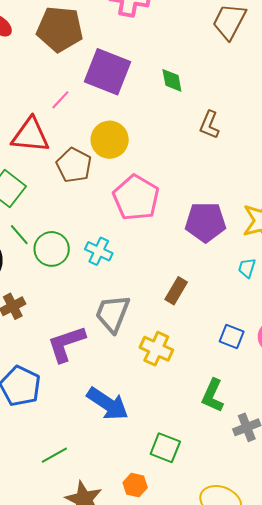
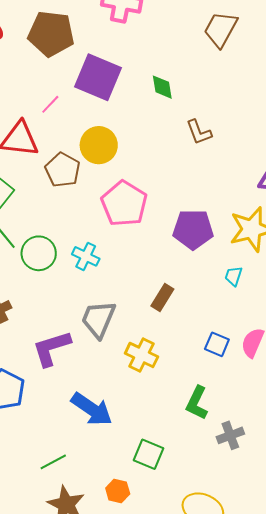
brown L-shape: (209, 125) -> (199, 132), turned -44
green line: (54, 455) -> (53, 462), moved

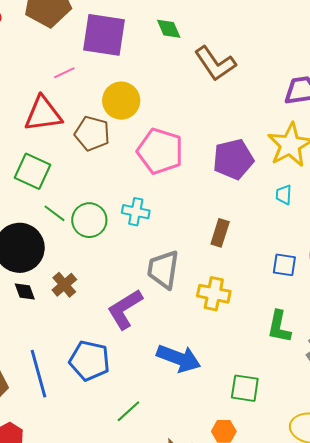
pink line: (50, 104) -> (64, 73), turned 35
brown L-shape: (199, 132) -> (215, 64), size x1.5
green line: (53, 462) -> (128, 411), moved

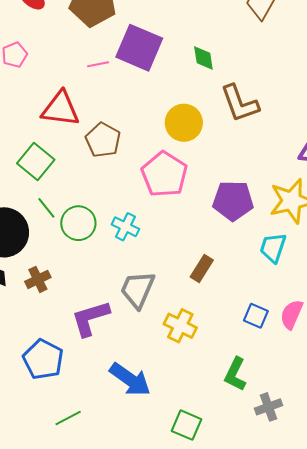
pink line: (64, 73) -> (98, 64), moved
yellow circle: (121, 101) -> (184, 123), moved
cyan trapezoid: (284, 195) -> (273, 248), size x1.5

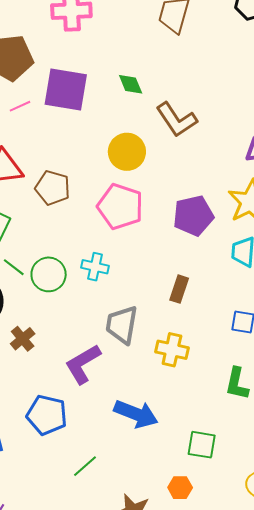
pink line: (98, 64) -> (20, 106), moved

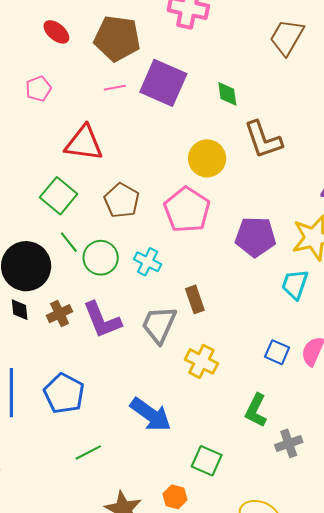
brown pentagon: (53, 188) -> (122, 200), moved
brown rectangle: (179, 289) -> (195, 299), moved, turned -52
purple L-shape: (83, 364) -> (102, 320), moved, turned -96

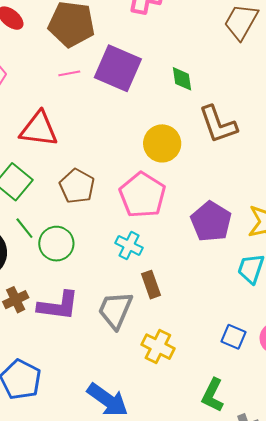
purple pentagon: (255, 237) -> (211, 222), turned 30
cyan cross: (148, 262) -> (129, 245), moved
purple L-shape: (102, 320) -> (58, 306), turned -60

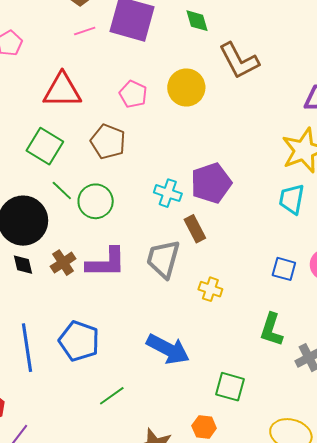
pink pentagon: (142, 195) -> (133, 94), moved, size x0.6
purple pentagon: (211, 222) -> (211, 183), moved, turned 30
yellow cross: (158, 347) -> (210, 289), size x0.7

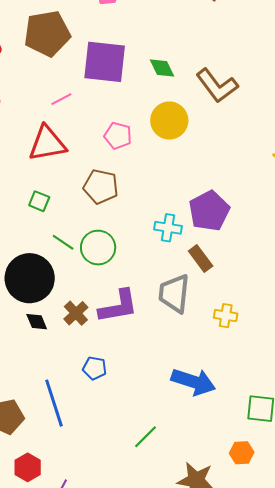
green diamond: (197, 21) -> (162, 68), moved
pink line: (85, 31) -> (61, 99), moved
green square: (45, 146) -> (39, 201), size x0.6
blue pentagon: (79, 341) -> (95, 368), moved, size x0.6

